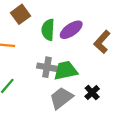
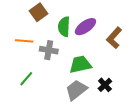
gray cross: (47, 67) -> (49, 50), moved

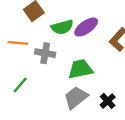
green semicircle: (64, 27) -> (62, 27), turned -108
black cross: (105, 85) -> (108, 101), moved

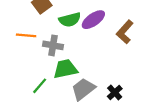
green trapezoid: (80, 69) -> (65, 69), moved
green line: (20, 85) -> (40, 86), moved

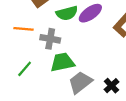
green line: (40, 86) -> (25, 69), moved

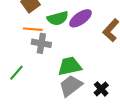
orange line: (23, 29) -> (33, 29), moved
green trapezoid: (62, 62) -> (70, 66), moved

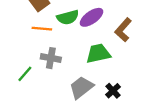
gray cross: (41, 43) -> (51, 58), moved
green trapezoid: (70, 66) -> (98, 54), moved

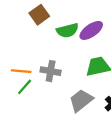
orange line: (42, 29) -> (21, 71), moved

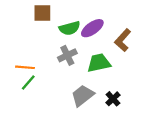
brown square: (39, 15) -> (42, 13), turned 36
gray cross: (51, 71) -> (67, 55), moved, turned -36

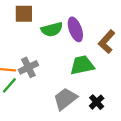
purple ellipse: (92, 28) -> (75, 29), turned -75
gray cross: (67, 55) -> (28, 67), moved

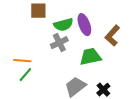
gray cross: (28, 67) -> (59, 43), moved

